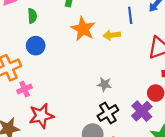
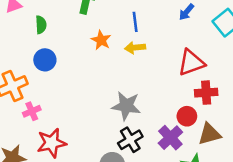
blue line: (130, 15) -> (135, 22), moved
orange star: (83, 29) -> (101, 40), size x0.7
gray star: (104, 84) -> (126, 106), size x1.6

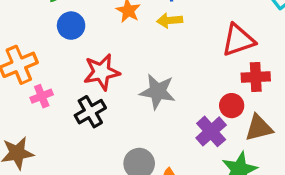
blue circle: (45, 60) -> (71, 26), moved
black cross: (130, 140) -> (90, 112), moved
red star: (51, 143) -> (102, 72), moved

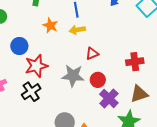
blue circle: (71, 26) -> (19, 46), moved
red triangle: (238, 40) -> (92, 54), moved, size x0.6
red circle: (232, 106) -> (98, 80), moved

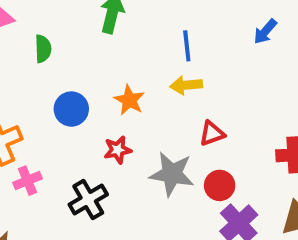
orange star: (50, 26) -> (129, 100), moved
red star: (36, 66) -> (118, 150), moved, size x0.6

